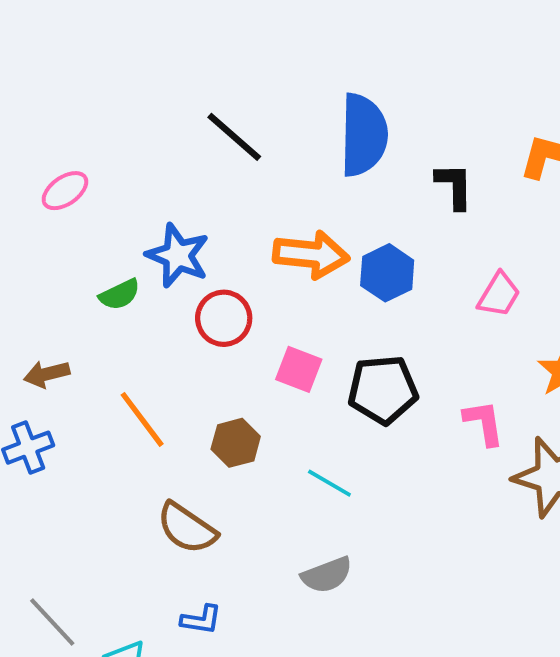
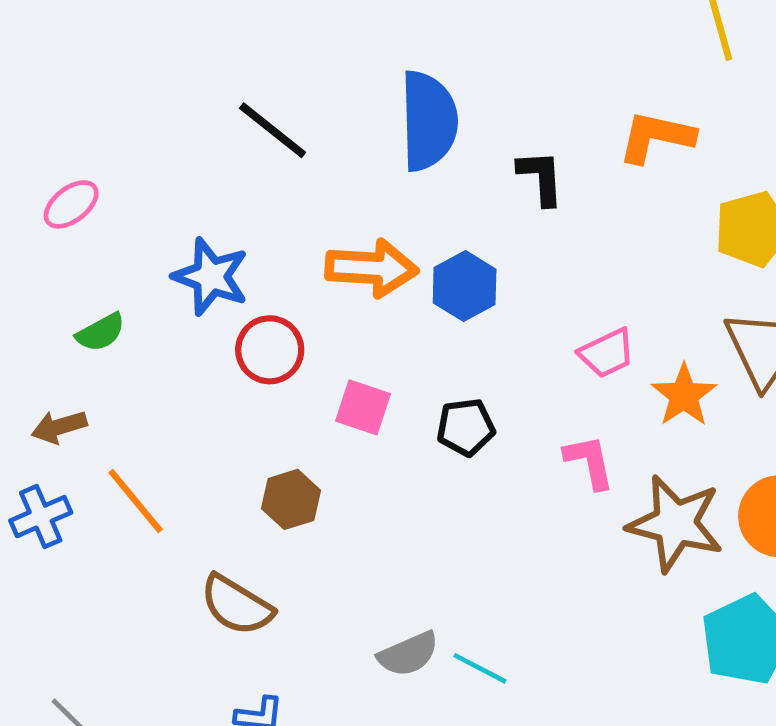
green semicircle: (120, 294) -> (101, 332), moved
pink trapezoid: (499, 295) -> (607, 353), moved, turned 36
black pentagon: (383, 390) -> (466, 427), size x0.7
orange line: (142, 419) -> (136, 501), moved
cyan line: (329, 483) -> (480, 668), moved

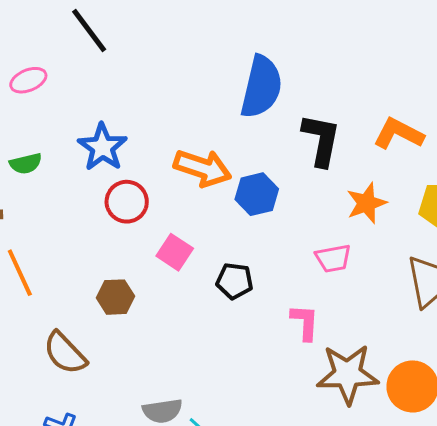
black line: (273, 130) -> (89, 31), moved
black L-shape: (541, 178) -> (321, 140), size x1.4
orange star: (684, 395) -> (366, 203), moved
brown star: (675, 524) -> (348, 374), turned -30

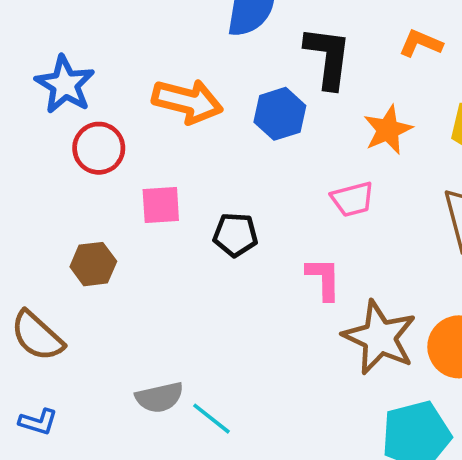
orange L-shape: (399, 134) -> (421, 43), size x0.7
blue hexagon: (257, 194) -> (280, 114), moved
pink square: (175, 252) -> (161, 205), turned -33
brown star: (348, 374) -> (380, 337), turned 30

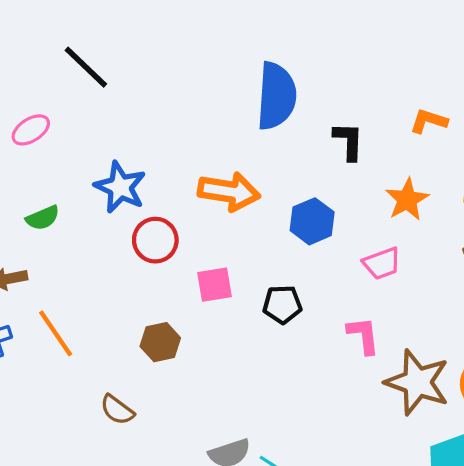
black L-shape: (328, 57) -> (348, 141), size x0.7
blue hexagon: (280, 114) -> (312, 221), moved
brown semicircle: (37, 336) -> (117, 410), size x0.7

